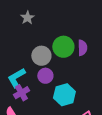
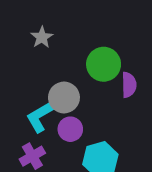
green circle: (63, 47) -> (104, 64), moved
cyan L-shape: (16, 78) -> (40, 117), moved

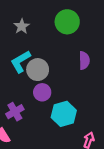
green circle: (104, 64) -> (67, 22), moved
cyan L-shape: (40, 117) -> (21, 62), moved

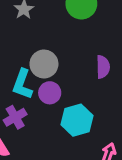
purple semicircle: (84, 60) -> (103, 67), moved
cyan L-shape: (21, 62) -> (22, 84), moved, turned -40

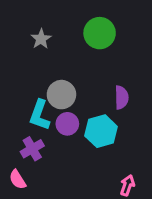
cyan hexagon: (77, 120) -> (101, 131), moved

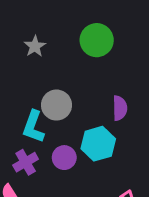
purple circle: (67, 124) -> (64, 158), moved

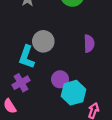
cyan hexagon: (98, 144) -> (73, 93), moved
purple circle: (64, 158) -> (60, 79), moved

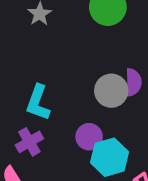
gray circle: (43, 41) -> (111, 91), moved

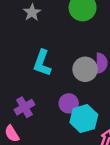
cyan L-shape: (38, 103) -> (42, 63), moved

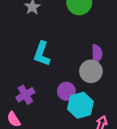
gray circle: (85, 69) -> (91, 71), moved

